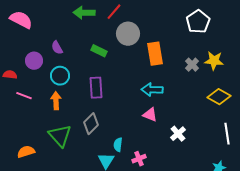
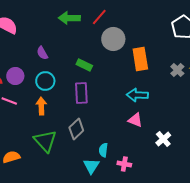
green rectangle: (99, 51) -> (84, 65), moved
purple circle: (34, 61) -> (15, 76), moved
pink cross: (139, 159) -> (124, 164), turned 32

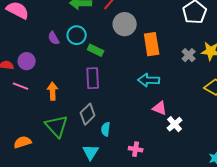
cyan circle: (45, 81) -> (77, 35), moved
pink triangle: (135, 120) -> (160, 108), moved
cyan semicircle: (103, 150) -> (106, 129), moved
cyan triangle: (91, 166) -> (91, 152), moved

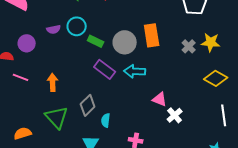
gray circle: (125, 24) -> (125, 42), moved
purple semicircle: (54, 38) -> (54, 29), turned -72
purple circle: (27, 61) -> (27, 43), moved
purple rectangle: (93, 78) -> (105, 69), moved, turned -50
cyan arrow: (149, 80) -> (135, 71), moved

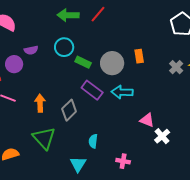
purple semicircle: (54, 29) -> (31, 50), moved
orange rectangle: (152, 35) -> (139, 56), size x0.6
gray diamond: (88, 105) -> (69, 110), moved

